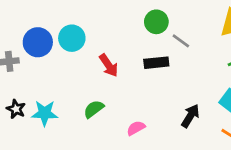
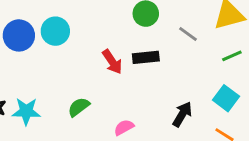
gray line: (181, 41) -> (188, 34), moved
red arrow: (109, 65) -> (112, 62), moved

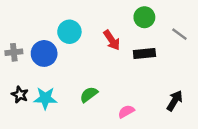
blue circle: (19, 35) -> (44, 53), moved
red arrow: (112, 62) -> (112, 40), moved

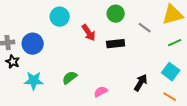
cyan circle: (69, 32) -> (60, 17), moved
black star: (20, 95) -> (13, 62), moved

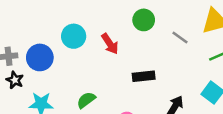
cyan circle: (60, 17) -> (74, 36), moved
black rectangle: (116, 44) -> (144, 76), moved

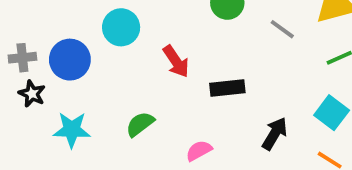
red arrow: (110, 44) -> (176, 61), moved

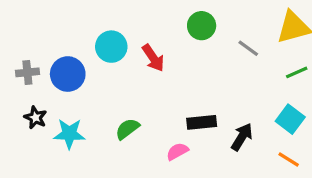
red arrow: (176, 61) -> (153, 58), moved
black rectangle: (227, 88) -> (202, 122), moved
black star: (32, 94) -> (35, 118), moved

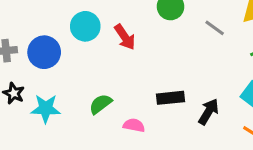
pink semicircle: (177, 151) -> (134, 125), moved, turned 40

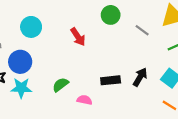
cyan circle: (85, 26) -> (31, 27), moved
blue circle: (44, 52) -> (20, 62), moved
black arrow: (209, 112) -> (140, 77), moved

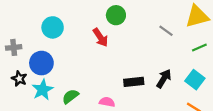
green circle: (111, 15) -> (116, 15), moved
green semicircle: (60, 85) -> (70, 96), moved
cyan star: (21, 88) -> (43, 90), turned -30

